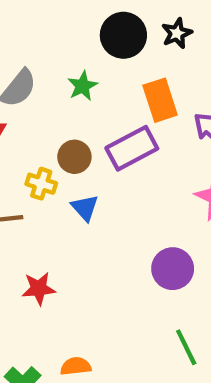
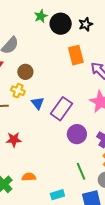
green star: (83, 86) -> (41, 16), moved
purple rectangle: (132, 148) -> (62, 109), moved, turned -30
brown circle: (74, 157) -> (25, 72), moved

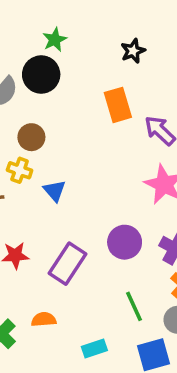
black circle: (61, 24) -> (41, 75), moved
purple rectangle: (62, 109) -> (67, 264), moved

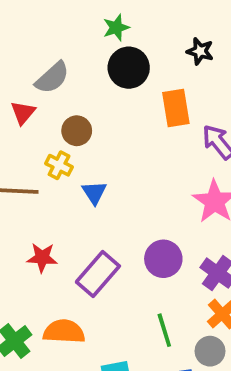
black star: (133, 51) -> (200, 51), turned 30
black circle: (41, 75) -> (129, 68), moved
orange semicircle: (44, 319) -> (64, 332), size x1.5

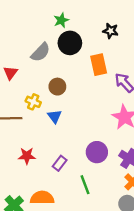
gray semicircle: (52, 78) -> (40, 52), moved
brown circle: (77, 131) -> (57, 87), moved
purple rectangle: (98, 274) -> (60, 163), size x0.6
green line: (164, 330) -> (85, 185), moved

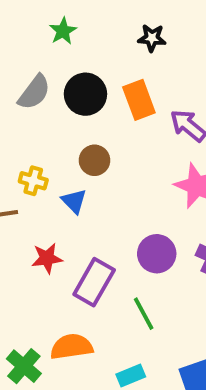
black circle: (70, 43) -> (85, 94), moved
brown circle: (57, 87) -> (94, 160), moved
red star: (27, 156) -> (47, 258), moved
purple rectangle: (60, 163) -> (94, 282), size x1.6

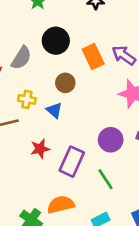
gray semicircle: (34, 92) -> (21, 58), moved
orange rectangle: (139, 100) -> (93, 56), moved

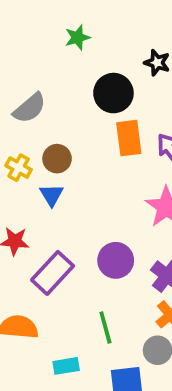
black circle: (56, 41) -> (113, 93), moved
brown circle: (65, 83) -> (57, 159), moved
green line: (106, 179) -> (105, 327), moved

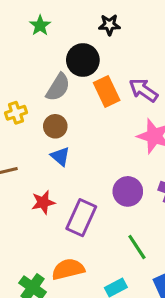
gray semicircle: (30, 108) -> (58, 87), moved
yellow cross: (19, 168) -> (16, 113), moved, turned -30

